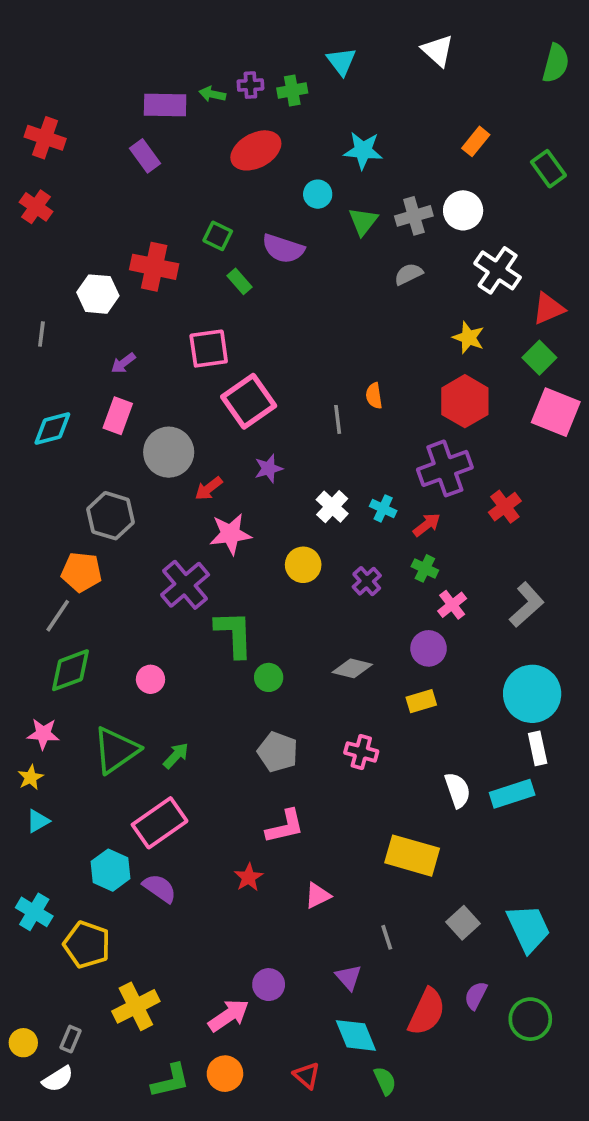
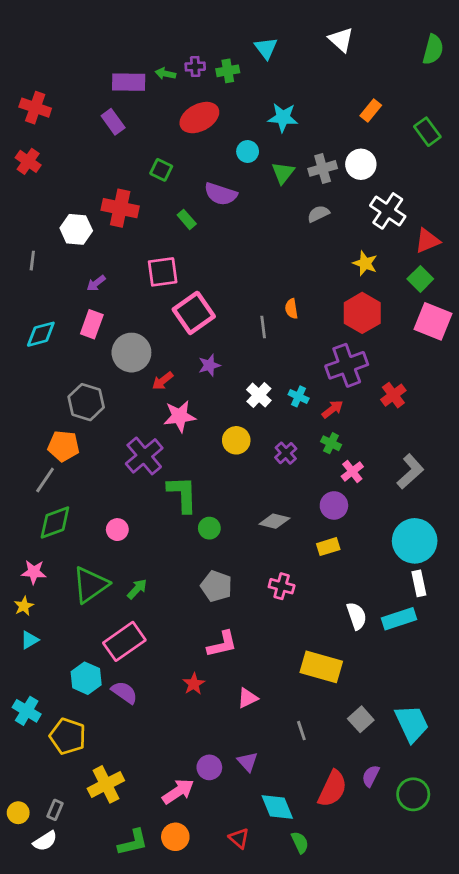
green square: (218, 236) -> (161, 170), moved
purple triangle: (349, 977) -> (248, 762), moved

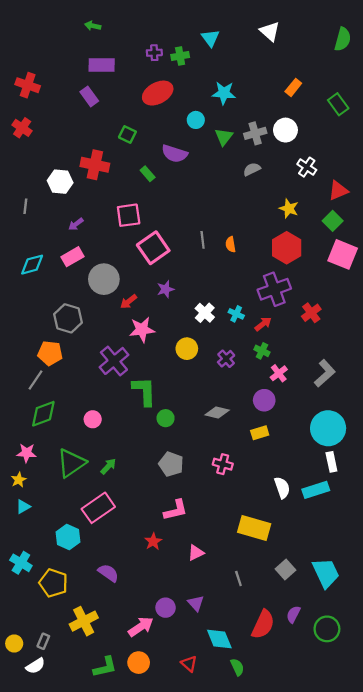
green arrow: (165, 74) -> (93, 26), moved
white cross: (388, 211) -> (307, 167), size x0.7
pink rectangle: (92, 324) -> (72, 257), turned 40
gray line: (263, 327) -> (203, 240), moved
purple semicircle: (124, 692) -> (108, 573), moved

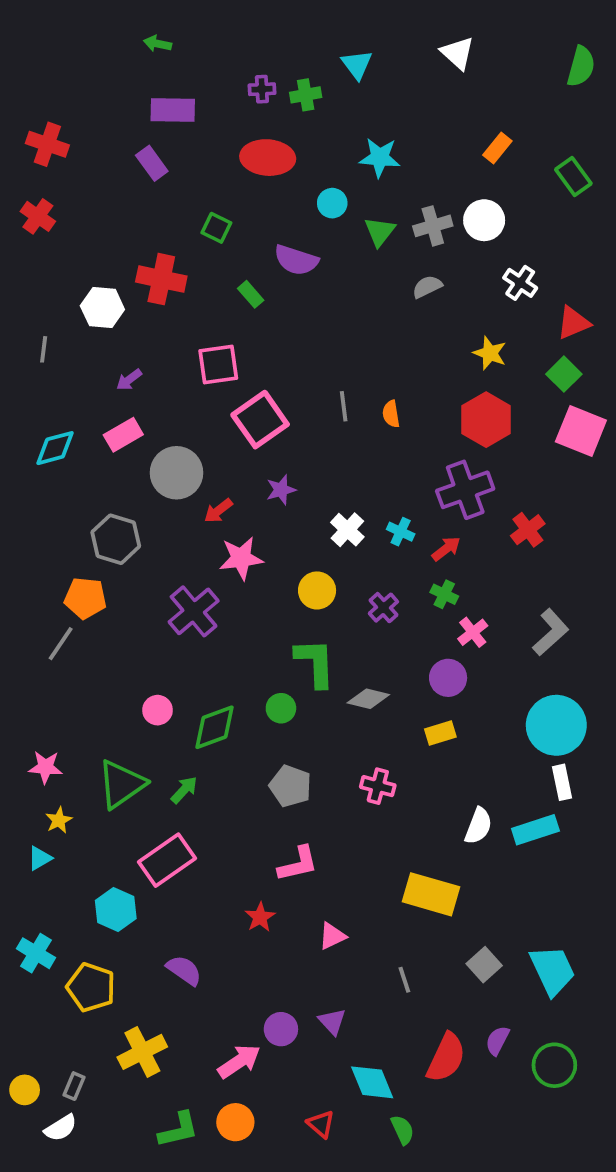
red ellipse: (158, 93) -> (268, 158), turned 32
green L-shape: (144, 391) -> (315, 663), moved
green diamond: (43, 414) -> (214, 727), moved
yellow star: (19, 480) -> (59, 820), moved
white semicircle: (282, 488) -> (478, 826), turned 40

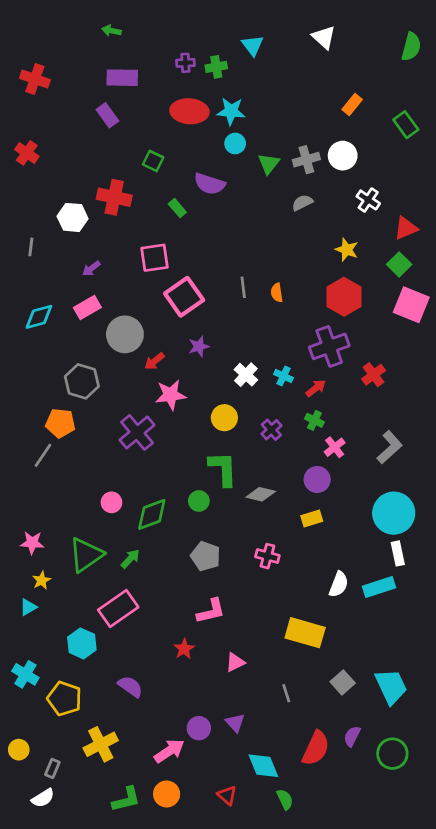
red cross: (47, 144) -> (35, 79), moved
cyan star: (380, 158) -> (231, 111), moved
yellow circle: (25, 1090) -> (19, 750), moved

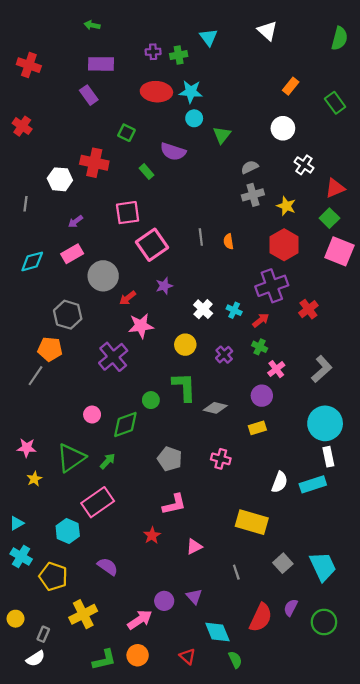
gray cross: (306, 160) -> (253, 195), moved
green circle: (199, 501) -> (151, 400), moved
cyan triangle: (28, 607) -> (17, 523), moved

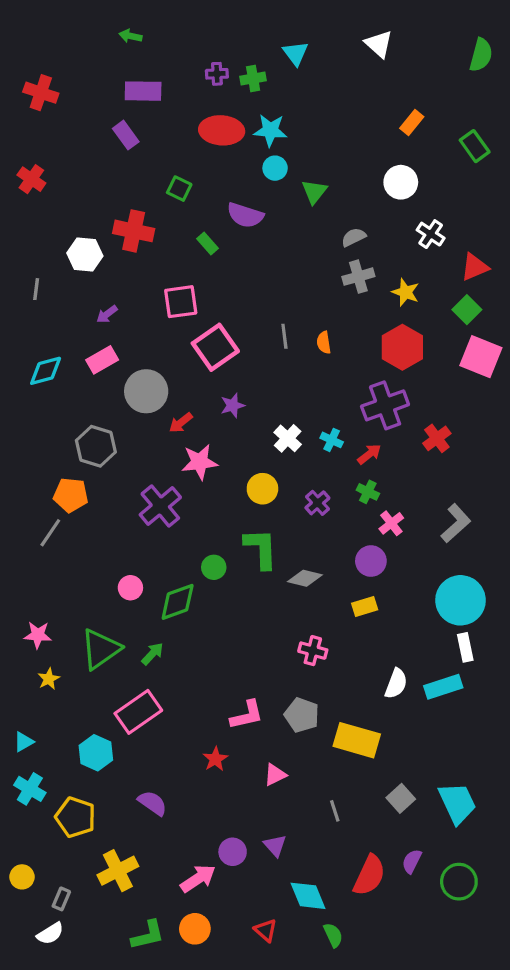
gray pentagon: (170, 459) -> (302, 715), moved

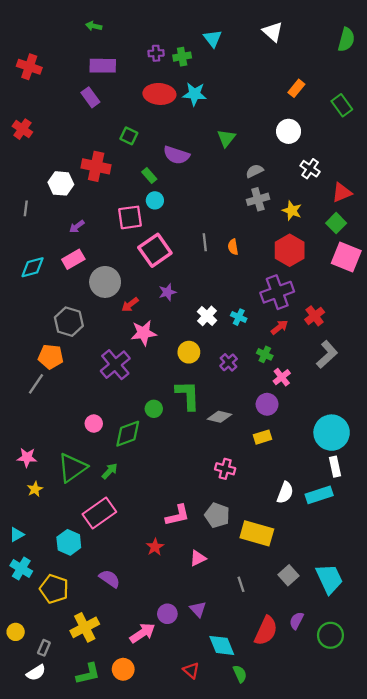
cyan circle: (275, 168) -> (155, 200), moved
red arrow: (369, 454) -> (279, 327), moved
gray L-shape: (456, 523) -> (327, 354), moved
orange circle: (195, 929) -> (123, 669), moved
green L-shape: (148, 935) -> (88, 674), moved

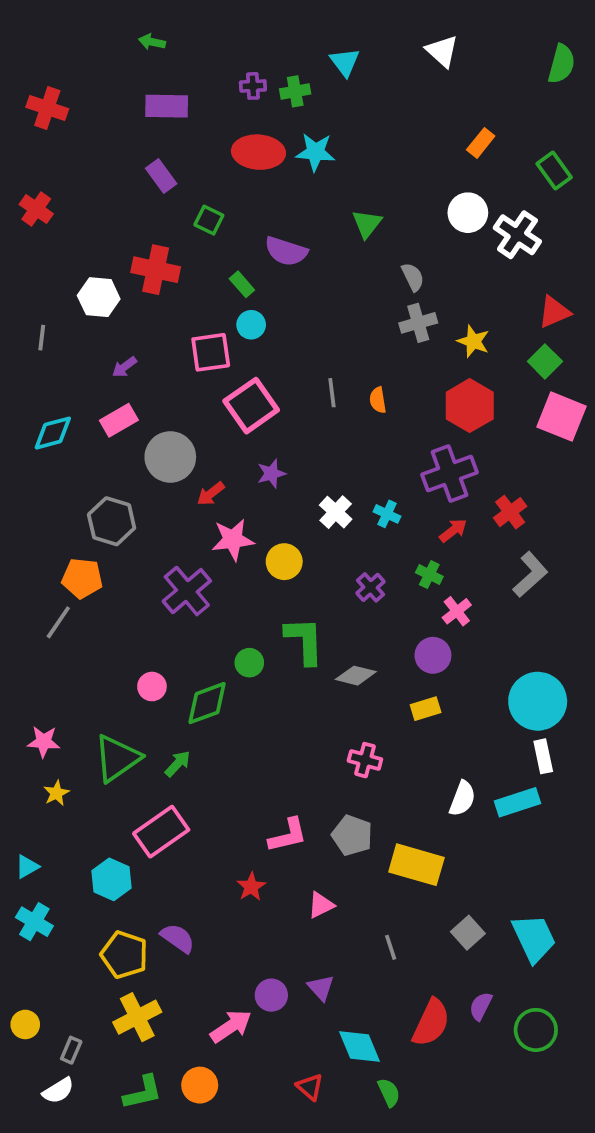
purple rectangle: (90, 97) -> (161, 176), moved
white cross: (310, 169) -> (517, 235), moved, size x1.4
gray semicircle: (255, 171) -> (413, 277), turned 90
yellow circle: (189, 352) -> (284, 562), moved
yellow pentagon: (54, 589) -> (124, 955), moved

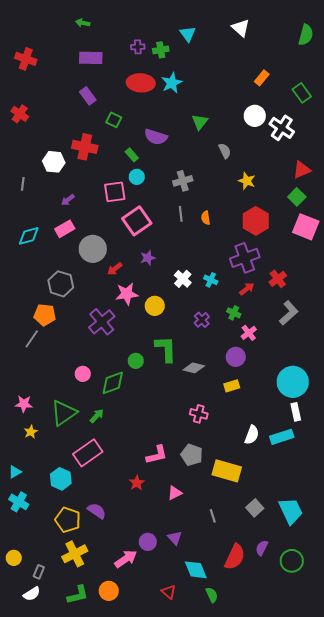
cyan star: (315, 152) -> (172, 83), turned -30
gray cross: (418, 323) -> (183, 181), moved
yellow star: (473, 341) -> (247, 181), moved

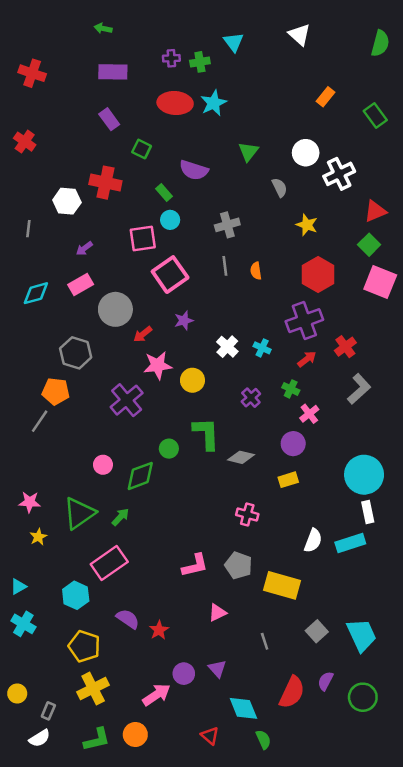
white circle: (255, 116) -> (306, 153), moved
white cross: (282, 128) -> (339, 174), moved, turned 30
red star: (137, 483) -> (159, 630), moved
purple semicircle: (97, 511) -> (128, 619), moved

